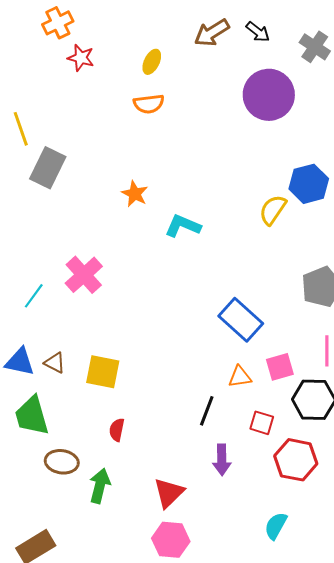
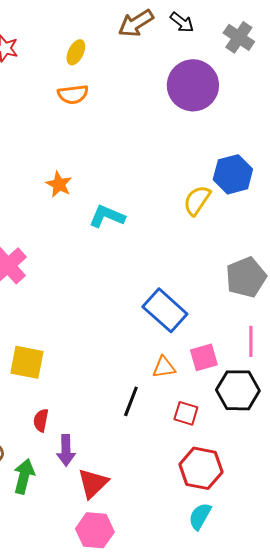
purple arrow: (222, 460) -> (66, 450), moved
red hexagon: (296, 460) -> (201, 468), moved

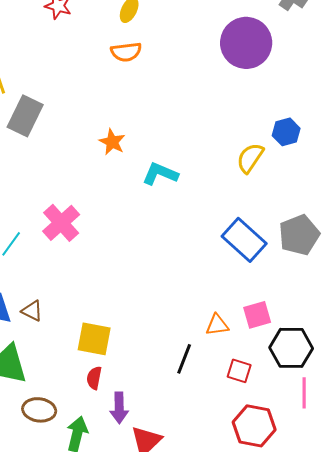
blue hexagon: (233, 174) -> (286, 132), size x0.7
blue rectangle: (165, 310) -> (244, 240), moved
pink line: (251, 341) -> (304, 393), moved
yellow square: (27, 362) -> (94, 339), moved

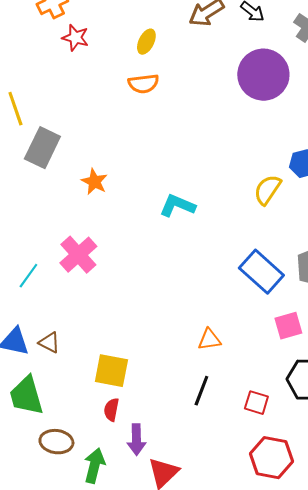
orange star: (112, 142) -> (94, 182), moved
pink square: (257, 315) -> (288, 326), moved
orange triangle: (217, 325) -> (209, 340), moved

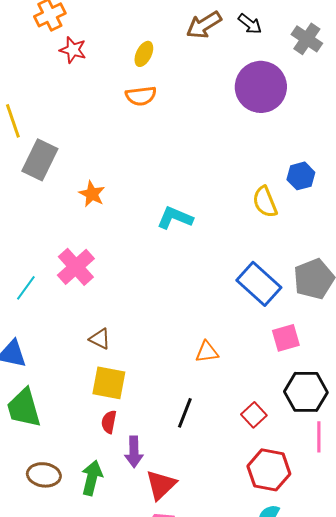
yellow semicircle: (267, 190) -> (265, 202), turned -56
brown triangle: (49, 343) -> (100, 339), moved
black line: (201, 391) -> (185, 413), moved
red square: (256, 403) -> (254, 415), turned 30
brown ellipse: (56, 442) -> (44, 475), moved

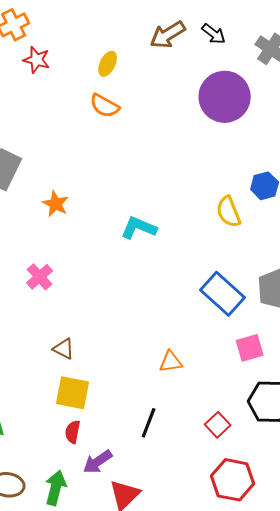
orange semicircle: (141, 96) -> (105, 106), turned 36
pink cross: (76, 267) -> (40, 277), size x0.7
purple arrow: (134, 452) -> (98, 462), turned 56

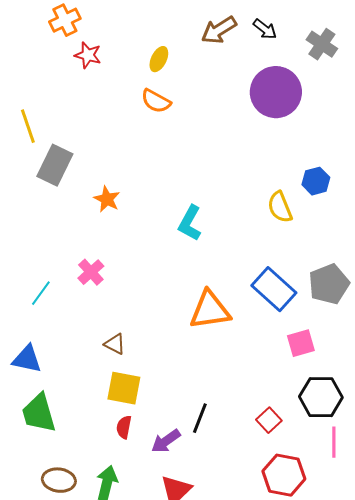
cyan L-shape: (139, 228) -> (190, 223), turned -84
orange triangle: (171, 362) -> (210, 310), moved, size x1.8
purple arrow: (98, 462) -> (166, 441), moved

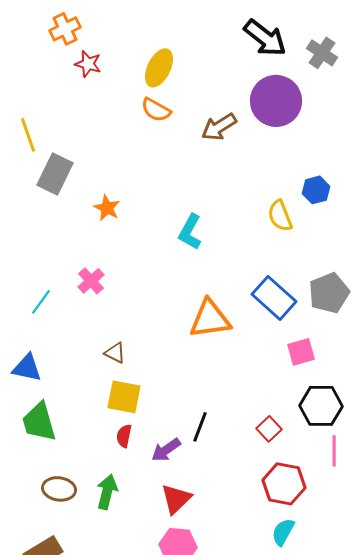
black arrow: (265, 29) -> (265, 38), size x1.8
brown arrow: (219, 30) -> (219, 127), moved
yellow ellipse: (159, 59) -> (159, 68), size x1.5

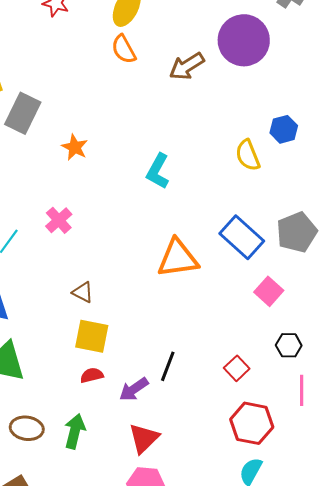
orange semicircle: (156, 110) -> (124, 49), turned 32
pink square: (301, 352) -> (269, 291), turned -32
black hexagon: (321, 406) -> (289, 345), size x0.6
red semicircle: (124, 436) -> (92, 375), turned 65

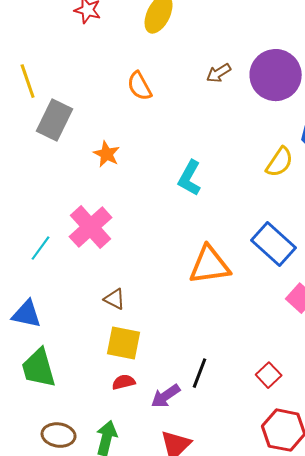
purple circle: (244, 40) -> (276, 75), moved
orange semicircle: (124, 49) -> (140, 86), moved
brown arrow: (187, 66) -> (219, 73), size x0.7
yellow semicircle: (248, 155) -> (280, 162), turned -124
pink cross: (59, 220) -> (91, 227), size x1.6

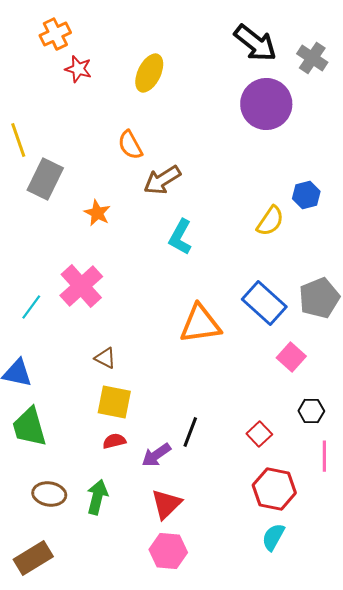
brown arrow: (219, 73) -> (162, 180), moved, size x1.5
purple circle: (276, 75) -> (266, 104), moved

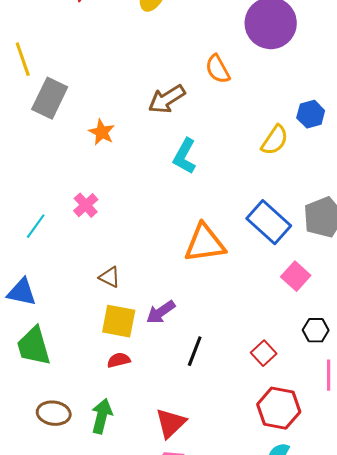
orange semicircle: (130, 145) -> (218, 69), moved
pink cross: (81, 286) -> (86, 205), size x0.6
purple arrow: (156, 455) -> (161, 312), moved

